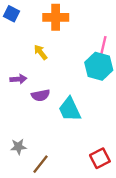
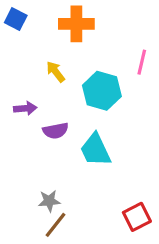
cyan hexagon: (99, 66) -> (102, 91), moved
gray star: (18, 147) -> (49, 201), moved

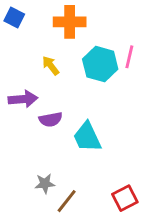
cyan hexagon: (102, 91) -> (100, 64), moved
purple arrow: (25, 108) -> (23, 99), size x1.4
brown line: (56, 225) -> (67, 201), moved

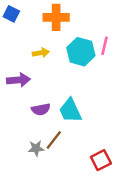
yellow arrow: (51, 66) -> (41, 53), turned 119
purple semicircle: (51, 119) -> (41, 109), moved
brown line: (67, 201) -> (54, 140), moved

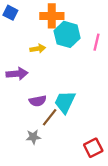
cyan hexagon: (81, 52) -> (67, 34), moved
cyan trapezoid: (70, 111) -> (65, 102), turned 50
brown line: (54, 140) -> (50, 117), moved

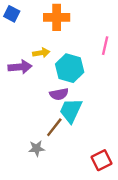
cyan hexagon: (67, 34) -> (70, 68), moved
purple arrow: (17, 74) -> (20, 67), moved
purple semicircle: (38, 101) -> (59, 94), moved

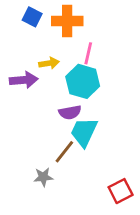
blue square: (12, 14) -> (32, 17), moved
pink line: (105, 46) -> (88, 53), moved

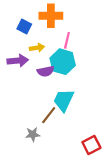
blue square: (32, 17) -> (24, 26), moved
purple semicircle: (70, 112) -> (46, 71), moved

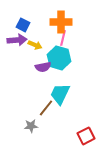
orange cross: (51, 16) -> (61, 22), moved
yellow arrow: (37, 48) -> (35, 45), turned 32
purple arrow: (18, 61) -> (17, 40), moved

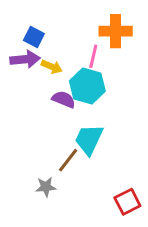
orange cross: (61, 22) -> (116, 31), moved
purple semicircle: (43, 67) -> (64, 99), turned -147

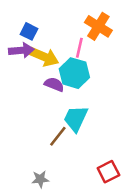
orange cross: (116, 31) -> (98, 26), turned 32
yellow arrow: (52, 67) -> (44, 57), size x1.6
gray star: (46, 187) -> (40, 179), moved

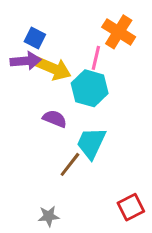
purple semicircle: (54, 84) -> (55, 119), moved

